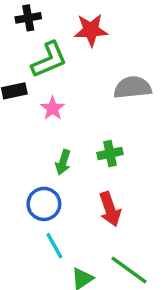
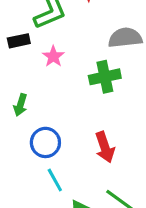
green cross: (110, 154) -> (105, 77), moved, size x1.4
green arrow: (63, 162) -> (20, 105), moved

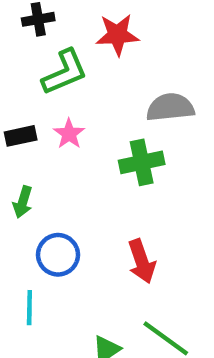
black rectangle: (19, 41) -> (21, 136), moved
cyan line: (55, 180) -> (29, 308), moved, turned 30

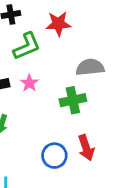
blue circle: (58, 255) -> (54, 156), moved
red arrow: (142, 261) -> (86, 148), moved

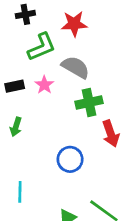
gray semicircle: (90, 67) -> (75, 67), moved, turned 36
red arrow: (86, 148) -> (111, 134), moved

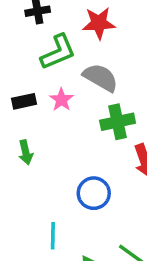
green arrow: (16, 127) -> (26, 152), turned -30
cyan line: (20, 192) -> (53, 236), moved

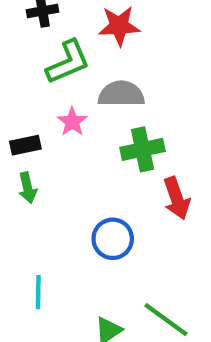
gray semicircle: (101, 78) -> (121, 94), turned -30
black rectangle: (24, 101) -> (25, 145), moved
cyan line: (53, 236) -> (38, 292), moved

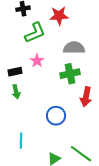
gray semicircle: (121, 94) -> (74, 48), moved
red arrow: (177, 198) -> (86, 97), turned 30

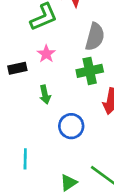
gray semicircle: (74, 48) -> (95, 37), turned 105
green arrow: (16, 92) -> (45, 95), moved

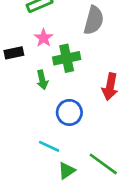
green cross: (90, 71) -> (67, 58), moved
cyan line: (25, 159) -> (49, 146), moved, turned -66

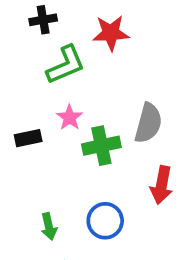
gray semicircle: (94, 20) -> (148, 123), moved
green arrow: (42, 80) -> (49, 226), moved

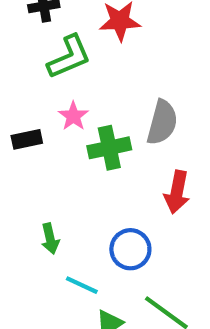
blue circle: (105, 221) -> (130, 249), moved

